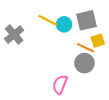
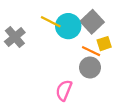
gray square: (87, 20) -> (92, 22), turned -30
cyan circle: (64, 24) -> (68, 26), size x1.5

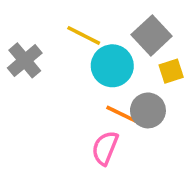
cyan circle: (68, 26) -> (112, 66), moved
orange line: (91, 51) -> (121, 114), moved

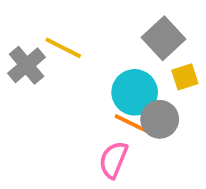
yellow line: (84, 35) -> (63, 48), moved
cyan circle: (112, 66) -> (135, 92), moved

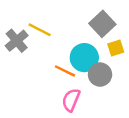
orange line: (131, 123) -> (65, 71), moved

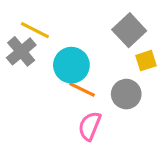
yellow line: (40, 30) -> (35, 30), moved
cyan circle: (84, 58) -> (71, 65), moved

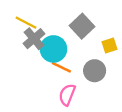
gray square: (129, 30) -> (82, 26), moved
gray cross: (21, 51) -> (34, 39), moved

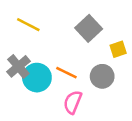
gray cross: (34, 39) -> (18, 66), moved
cyan circle: (53, 49) -> (37, 78), moved

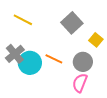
yellow square: (118, 49) -> (96, 40), turned -32
pink semicircle: (73, 102) -> (80, 83), moved

